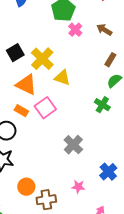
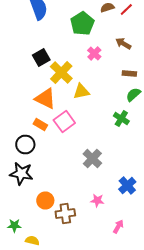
pink cross: (75, 30) -> (94, 54), moved
black square: (15, 53) -> (41, 58), moved
brown rectangle: (110, 60) -> (129, 74), turned 64
yellow triangle: (62, 78) -> (81, 92), turned -30

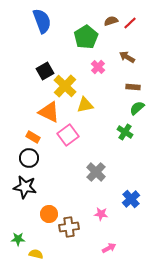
orange rectangle: (40, 124) -> (33, 137), moved
pink arrow: (118, 226) -> (109, 248), moved, turned 32

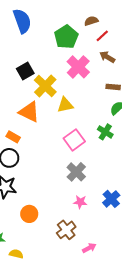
red line: (130, 23) -> (102, 36), moved
pink cross: (98, 67) -> (78, 67), size x1.6
pink square: (68, 135) -> (74, 140), moved
pink star: (101, 214) -> (80, 202), moved
brown cross: (69, 227) -> (66, 230), moved, turned -30

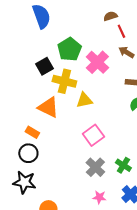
red line: (102, 36) -> (121, 31), turned -72
green pentagon: (66, 37) -> (69, 49), moved
yellow cross: (45, 86) -> (64, 81), turned -30
green cross: (105, 132) -> (123, 165), moved

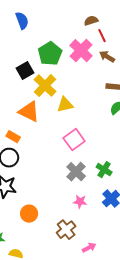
blue semicircle: (41, 16) -> (22, 21), size x0.7
pink cross: (97, 62) -> (81, 51), moved
yellow cross: (64, 81) -> (45, 86), turned 30

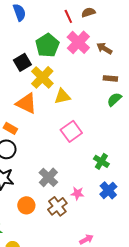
red line: (102, 36) -> (68, 16), moved
gray cross: (76, 172) -> (48, 177), moved
brown cross: (66, 230) -> (57, 206), moved

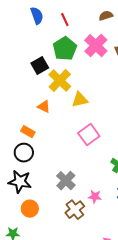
red line: (68, 16) -> (65, 20), moved
orange triangle: (26, 103) -> (44, 107), size x0.6
orange circle: (26, 205) -> (30, 209), moved

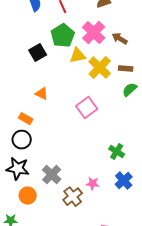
yellow cross: (60, 81) -> (100, 68), moved
yellow triangle: (80, 100) -> (78, 56), moved
pink square: (89, 135) -> (87, 108), moved
gray cross: (66, 181) -> (52, 175), moved

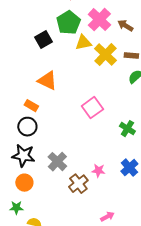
orange triangle: (42, 94) -> (47, 81), size x1.5
pink square: (87, 108) -> (92, 108), moved
green cross: (117, 152) -> (127, 129), moved
orange circle: (28, 196) -> (24, 183), moved

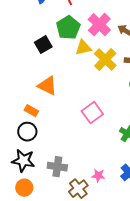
gray cross: (57, 162) -> (57, 167), turned -36

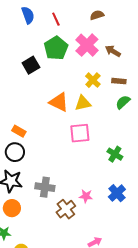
yellow triangle: (83, 48) -> (83, 103), moved
yellow cross: (105, 60) -> (93, 80), size x0.7
orange triangle: (47, 86) -> (59, 102), moved
pink square: (92, 113) -> (80, 133), turned 30

